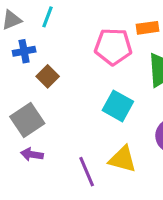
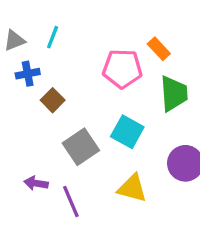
orange rectangle: (148, 28) -> (159, 49), turned 55
gray square: (27, 120) -> (81, 147), moved
purple line: (87, 172) -> (71, 201), moved

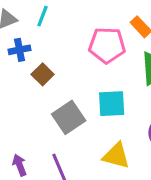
cyan square: (127, 132) -> (112, 104), turned -32
purple arrow: (36, 183) -> (19, 165), moved, turned 60

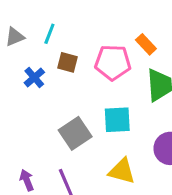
blue cross: (19, 50) -> (34, 78), moved, turned -30
brown square: (43, 74) -> (68, 62), moved, turned -30

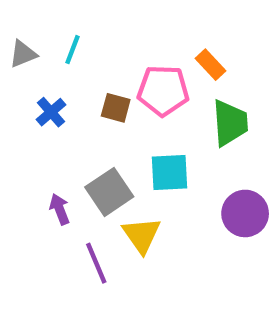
brown square: (68, 62) -> (116, 108), moved
yellow triangle: (122, 171) -> (142, 235), moved, turned 40
purple arrow: (27, 180) -> (60, 209), moved

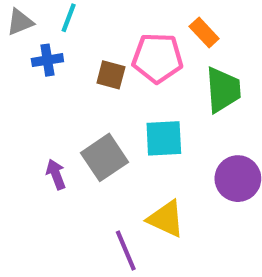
blue cross: (51, 112) -> (47, 60), moved, turned 32
yellow triangle: (142, 235) -> (166, 219), moved, turned -30
purple line: (96, 263) -> (126, 251), moved

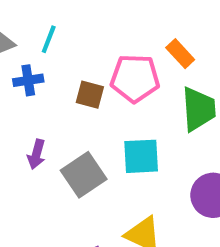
purple arrow: (56, 174) -> (36, 154), moved, turned -144

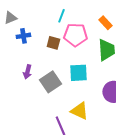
cyan line: (49, 39) -> (61, 16), moved
orange rectangle: (180, 54) -> (105, 23), moved

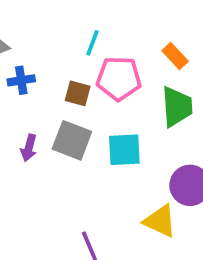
gray square: (50, 82) -> (72, 140), moved, turned -35
yellow triangle: (79, 111) -> (160, 221), moved

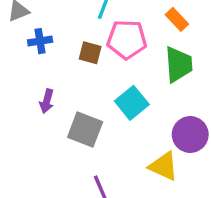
gray square: (72, 140) -> (85, 129), moved
cyan square: (124, 150) -> (132, 103), turned -36

